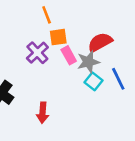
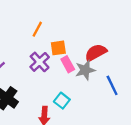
orange line: (47, 15) -> (37, 29), moved, turned 49
cyan square: (93, 81) -> (62, 101), moved

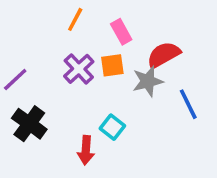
orange square: (58, 48) -> (112, 65), moved
pink rectangle: (68, 64) -> (121, 32), moved

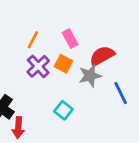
orange line: (75, 19) -> (33, 40), moved
orange square: (112, 65) -> (63, 64), turned 36
red arrow: (86, 150) -> (18, 128), moved

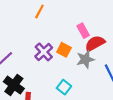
pink rectangle: (70, 38) -> (83, 31), moved
orange line: (33, 40) -> (39, 11), moved

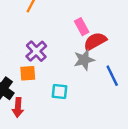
orange square: (64, 50) -> (28, 73), moved, turned -32
cyan square: (64, 87) -> (60, 92), turned -32

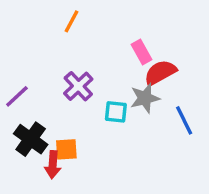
orange square: (28, 73) -> (66, 149), moved
cyan square: (60, 92) -> (116, 112), moved

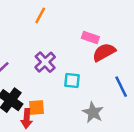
pink rectangle: (141, 52) -> (90, 38), turned -42
gray star: (145, 98) -> (93, 112), moved, turned -30

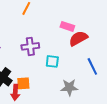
purple cross: (45, 62) -> (30, 46), turned 36
gray star: (93, 112) -> (69, 87), turned -30

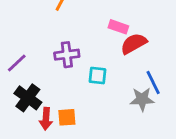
orange square: (23, 83) -> (67, 117), moved
gray star: (69, 87) -> (142, 99), moved

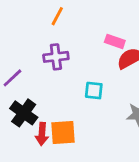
purple cross: (67, 55) -> (56, 57), moved
orange square: (67, 117) -> (63, 133), size x1.4

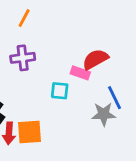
pink rectangle: (115, 41) -> (80, 73), moved

